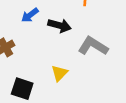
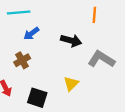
blue arrow: (30, 15) -> (31, 34), moved

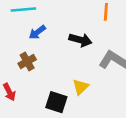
black square: (37, 98) -> (56, 102), moved

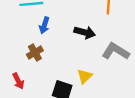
blue arrow: (37, 32) -> (44, 25), turned -35

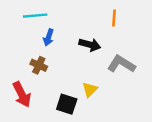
brown cross: (35, 53) -> (39, 65), turned -35
red arrow: (18, 81) -> (22, 94), size x1.5

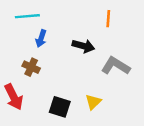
yellow triangle: (90, 90) -> (93, 102), moved

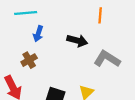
brown cross: (31, 67) -> (29, 60), turned 35

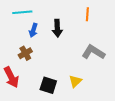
black arrow: (77, 41) -> (57, 28), moved, turned 72

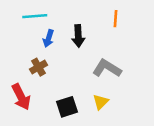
gray L-shape: (93, 52) -> (107, 68), moved
black square: (48, 85) -> (67, 107), turned -36

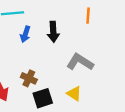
brown cross: (38, 67) -> (29, 78), moved, turned -35
yellow triangle: (101, 102) -> (74, 94), turned -42

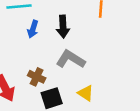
gray L-shape: (80, 62) -> (71, 59), moved

